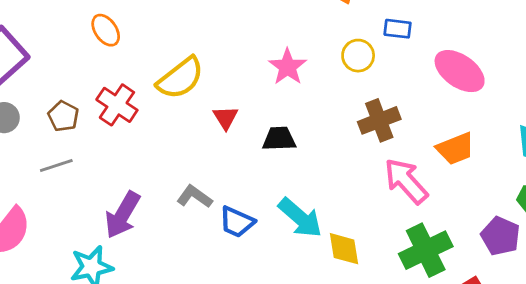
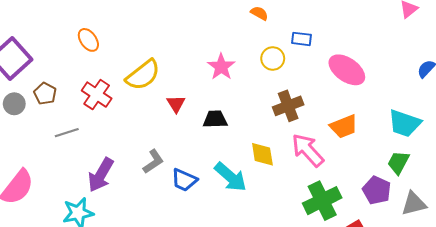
brown pentagon: (63, 116) -> (45, 94), moved
gray line: (56, 166) -> (67, 133), moved
gray L-shape: (194, 197) -> (153, 161), turned 110
yellow diamond: (344, 249) -> (262, 154), moved

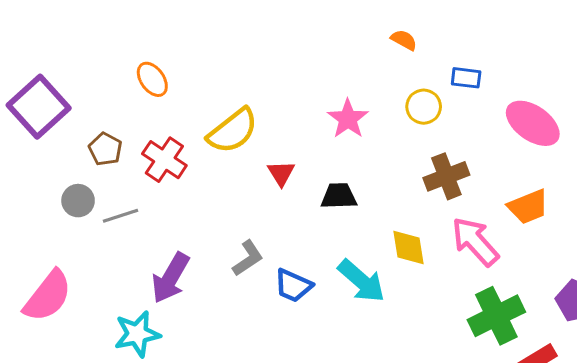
brown pentagon: (45, 94) -> (105, 149), moved
gray circle: (14, 104) -> (78, 201), moved

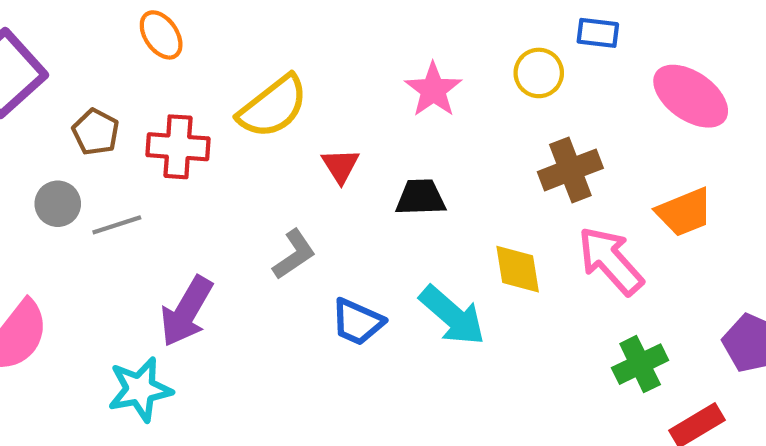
red cross: (164, 160) -> (178, 147), turned -30
gray L-shape: (248, 258) -> (294, 254), moved
green cross: (496, 316) -> (640, 364), size x0.7

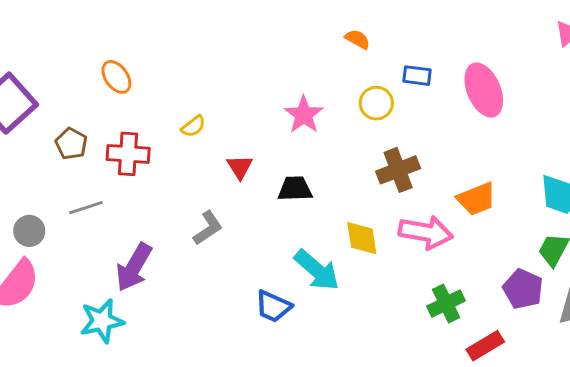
pink ellipse: (691, 96) -> (484, 90), moved, turned 32
yellow semicircle: (273, 107) -> (193, 126), size x0.5
gray circle: (58, 204) -> (29, 231), moved
pink arrow: (610, 261) -> (426, 232), turned 142
blue trapezoid: (357, 322) -> (273, 306), moved

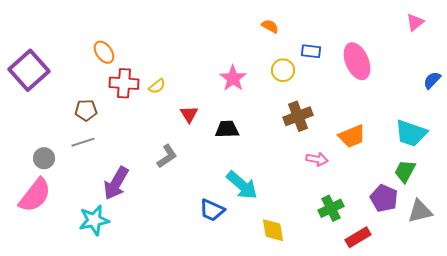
brown pentagon: (71, 144) -> (86, 110), moved, turned -30
red cross: (128, 154) -> (124, 83), moved
pink arrow: (426, 232) -> (317, 159), size x0.6
yellow diamond: (362, 238) -> (273, 230), moved

